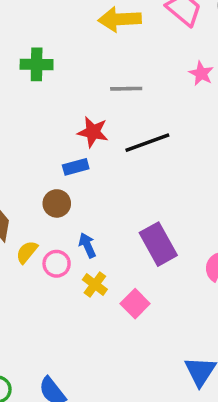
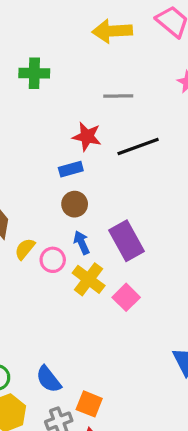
brown circle: (57, 203) -> (75, 204), moved
purple rectangle: (158, 244) -> (126, 241), moved
yellow cross: (95, 284) -> (89, 279), size x1.4

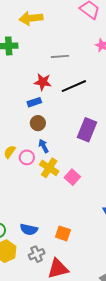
yellow arrow: (112, 31) -> (31, 18), moved
purple rectangle: (126, 241) -> (87, 130), moved, turned 55
blue semicircle: (49, 379) -> (29, 229), turned -36
orange square: (89, 404) -> (63, 233), moved

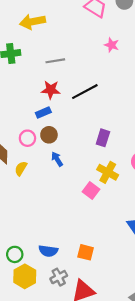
gray line: (60, 56) -> (55, 61), moved
purple rectangle: (87, 130) -> (103, 138), size x0.7
pink circle: (27, 157) -> (27, 138), moved
yellow cross: (49, 168) -> (108, 172), moved

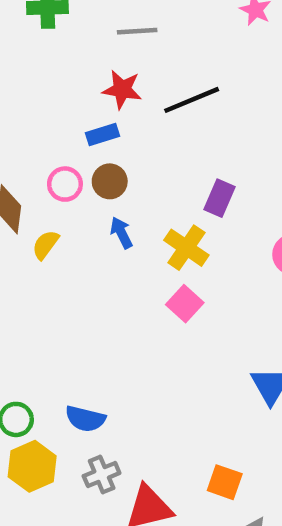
yellow cross: (108, 172) -> (186, 248), moved
orange square: (86, 252) -> (225, 482), moved

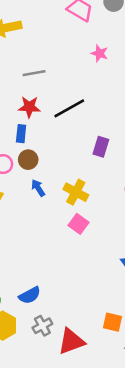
blue rectangle: (102, 134) -> (21, 134), turned -60
purple rectangle: (219, 198) -> (101, 147), moved
blue semicircle: (85, 419) -> (30, 295), turned -35

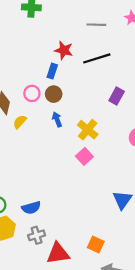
gray line: (34, 73) -> (96, 25), moved

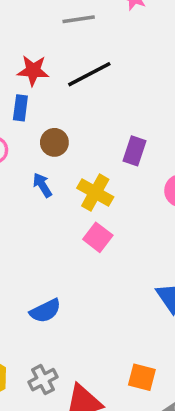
brown circle: (54, 94) -> (54, 142), moved
purple rectangle: (117, 96) -> (134, 151), moved
blue semicircle: (31, 208) -> (45, 311), moved

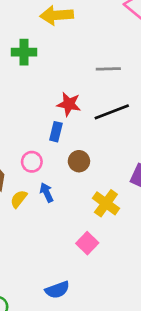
blue arrow: (42, 185) -> (47, 193), moved
pink square: (98, 237) -> (87, 243), moved

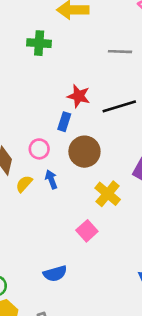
gray line: (108, 69) -> (120, 52), moved
brown circle: (79, 161) -> (84, 152), size x1.5

